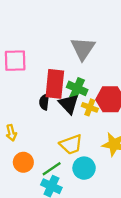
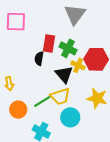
red rectangle: (55, 84) -> (49, 43), size x0.7
black triangle: (69, 104) -> (64, 74), moved
green line: (52, 169) -> (42, 101), moved

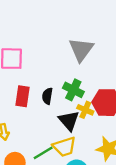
red rectangle: (49, 43) -> (22, 96), moved
black semicircle: (39, 58) -> (47, 96), moved

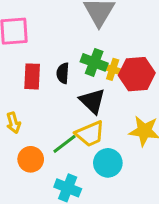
yellow cross: (85, 110) -> (113, 69), moved

